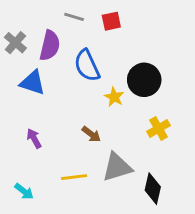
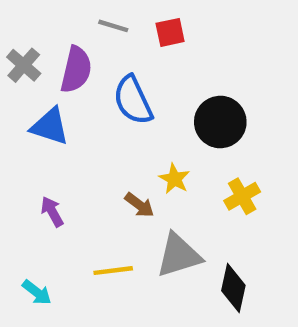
yellow star: (114, 97) -> (174, 179), moved

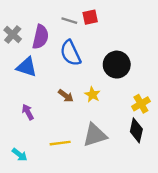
gray line: (113, 26) -> (69, 21), moved
yellow cross: (242, 196) -> (141, 104), moved
brown arrow: (139, 205) -> (66, 96), moved
black diamond: (233, 288) -> (136, 130), moved

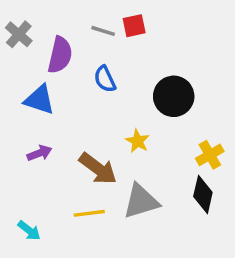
gray cross: (13, 35) -> (19, 34), moved
blue semicircle: (70, 53) -> (105, 79), size x0.7
brown arrow: (66, 96) -> (98, 169), moved, size x1.6
purple arrow: (28, 112) -> (39, 153), moved, turned 98

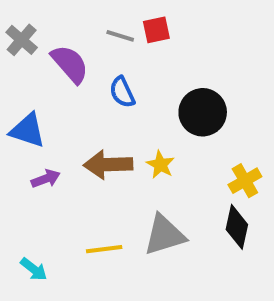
purple semicircle: (60, 55) -> (70, 64), turned -54
blue triangle: (39, 100) -> (28, 130), moved
brown arrow: (98, 169) -> (108, 165), moved, turned 141

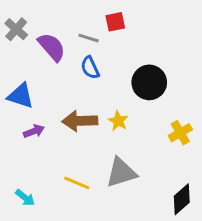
gray line: (120, 36) -> (89, 38), moved
black diamond: (237, 227) -> (182, 199), moved, turned 36
yellow line: (104, 249) -> (77, 183), turned 30

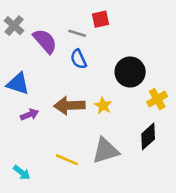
yellow cross: (180, 133) -> (157, 99), moved
black diamond: (182, 199) -> (148, 136), moved

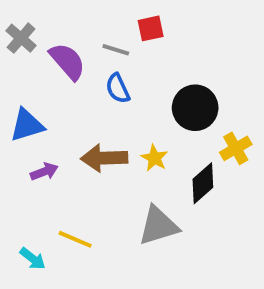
blue triangle: (18, 84) -> (27, 125), turned -35
black diamond: (148, 136) -> (203, 183), moved
yellow line: (67, 160) -> (75, 239), moved

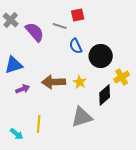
blue semicircle: (118, 88) -> (76, 46), moved
yellow line: (75, 239) -> (39, 124), turned 72

